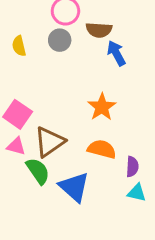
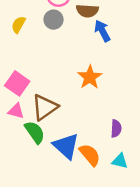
yellow semicircle: (19, 46) -> (18, 25), turned 42
orange semicircle: (102, 149) -> (90, 155), moved, turned 35
cyan triangle: (137, 193) -> (120, 161), moved

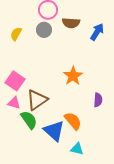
blue arrow: (102, 31) -> (97, 32), moved, turned 60
purple semicircle: (116, 128) -> (98, 100), moved
orange semicircle: (90, 155) -> (73, 121), moved
cyan triangle: (120, 161) -> (77, 149), moved

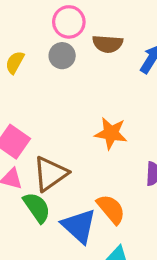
orange star: (73, 76) -> (111, 133), turned -30

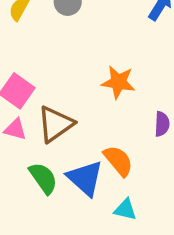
green semicircle: (37, 207) -> (43, 178), moved

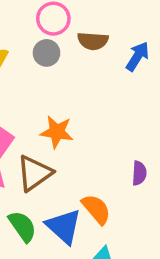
orange star: (118, 82) -> (57, 132), moved

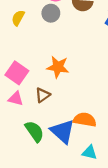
brown triangle: (34, 173) -> (43, 95), size x0.6
orange semicircle: (96, 209) -> (85, 120), turned -40

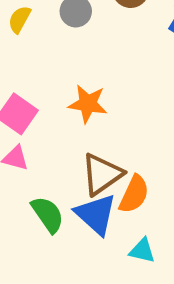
brown triangle: (43, 95) -> (102, 174), moved, size x1.6
orange semicircle: (85, 120) -> (134, 194), turned 105

